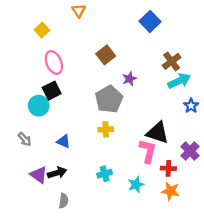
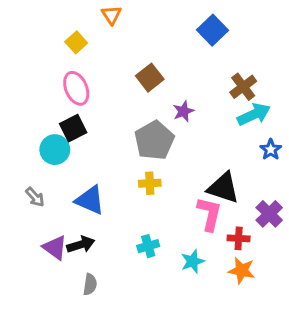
yellow square: (42, 30) -> (76, 42), moved
blue triangle: (64, 141) -> (90, 200), size x1.5

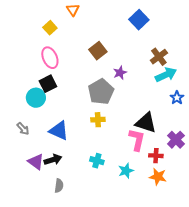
cyan cross: (148, 246) -> (97, 161), turned 32

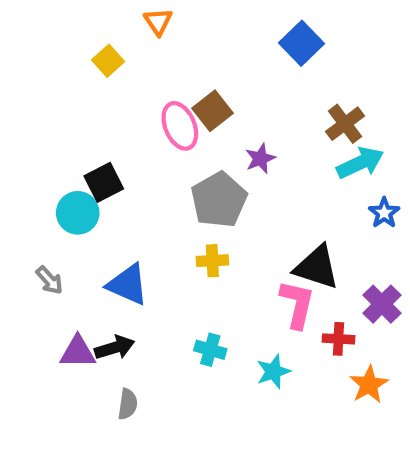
pink ellipse: (50, 58) -> (180, 126), moved
purple triangle: (36, 162) -> (78, 352), turned -36
orange star: (158, 177) -> (369, 385), moved, turned 30

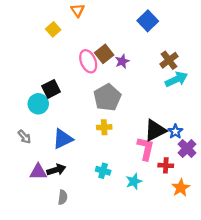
purple star: (260, 158) -> (122, 61), moved
blue star: (384, 213) -> (175, 131), moved
black triangle: (317, 267) -> (155, 130), turned -45
blue triangle: (128, 285) -> (63, 139), turned -50

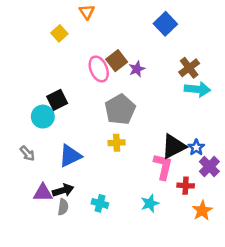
cyan arrow: (176, 79) -> (197, 89), turned 30
cyan cross: (103, 171) -> (100, 203), moved
gray semicircle: (63, 197) -> (63, 207), moved

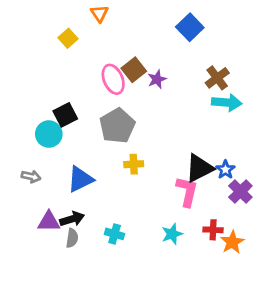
gray pentagon: (120, 109) -> (117, 126), moved
gray arrow: (27, 153) -> (31, 176), turned -35
red cross: (186, 186) -> (213, 230), moved

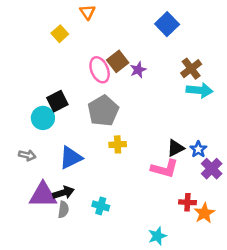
black triangle: (199, 168) -> (175, 148), size x0.7
pink L-shape: (187, 192) -> (165, 169), turned 92
purple triangle: (49, 222) -> (43, 195), size x1.4
cyan star: (172, 234) -> (157, 236), moved

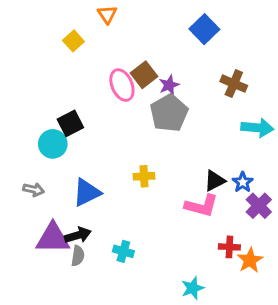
brown cross: (191, 69) -> (234, 84), turned -30
cyan arrow: (200, 90) -> (257, 128), moved
gray pentagon: (103, 111) -> (169, 113), moved

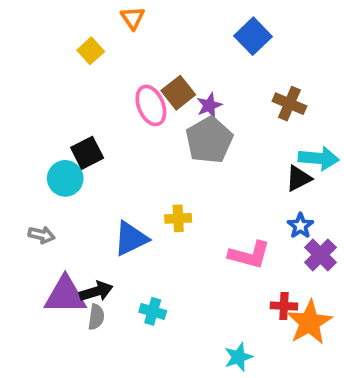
black triangle: (215, 181) -> (299, 178), moved
blue triangle: (87, 192) -> (131, 239), moved
orange star: (250, 260) -> (309, 322), size x1.4

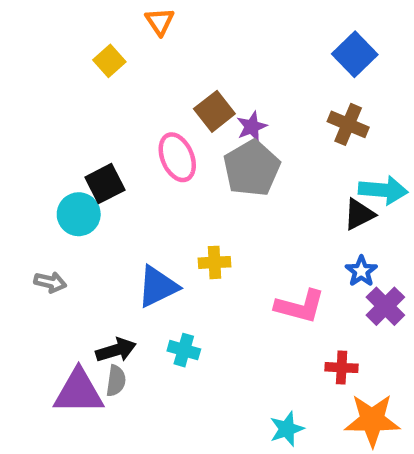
blue square: (253, 36) -> (355, 54), moved
pink ellipse: (151, 105) -> (177, 157), moved
purple triangle: (65, 295) -> (79, 392), moved
cyan cross: (153, 311) -> (184, 350), moved
orange star: (309, 322) -> (372, 420), moved, turned 30

